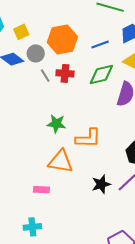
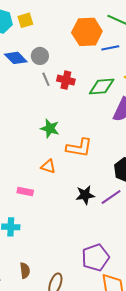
yellow square: (21, 32) -> (25, 20), moved
orange hexagon: (62, 40) -> (87, 32), moved
blue line: (100, 44) -> (110, 48), moved
orange triangle: (60, 161) -> (48, 166), size x0.6

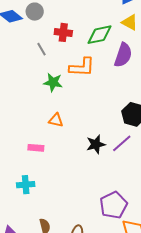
gray line: (46, 79) -> (41, 49), moved
orange L-shape: (79, 148) -> (82, 67), moved

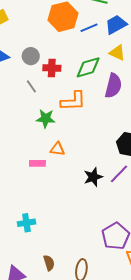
gray circle: (35, 12) -> (31, 56), moved
orange triangle: (56, 120) -> (57, 149), moved
pink rectangle: (36, 148) -> (37, 163), moved

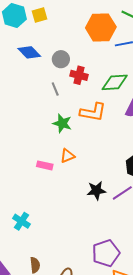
orange triangle: (57, 149) -> (67, 156), turned -42
cyan cross: (26, 223) -> (22, 221), turned 30

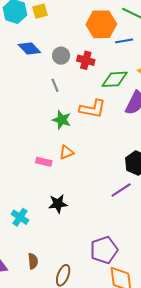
red cross: (79, 75) -> (86, 60), moved
black star: (96, 190) -> (58, 204), moved

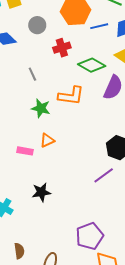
gray circle: (61, 56) -> (37, 25), moved
red cross: (86, 60) -> (62, 48), turned -30
green diamond: (115, 79) -> (92, 65), turned 36

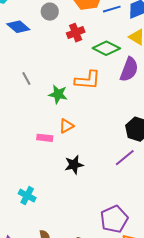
gray line: (32, 74) -> (26, 79), moved
black star: (41, 192) -> (74, 165), moved

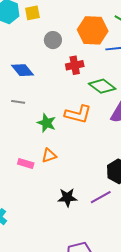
blue diamond: (18, 27) -> (23, 70), moved
gray line: (26, 79) -> (18, 102), turned -64
black star: (74, 165) -> (67, 198), moved

